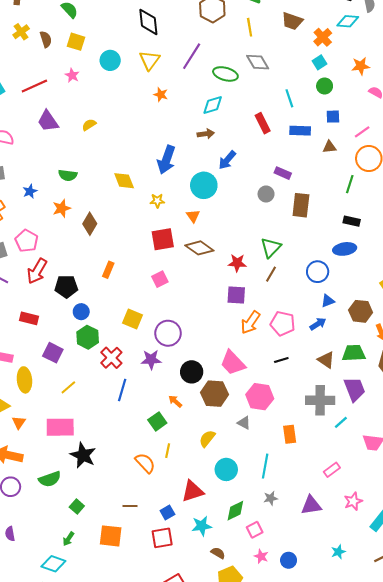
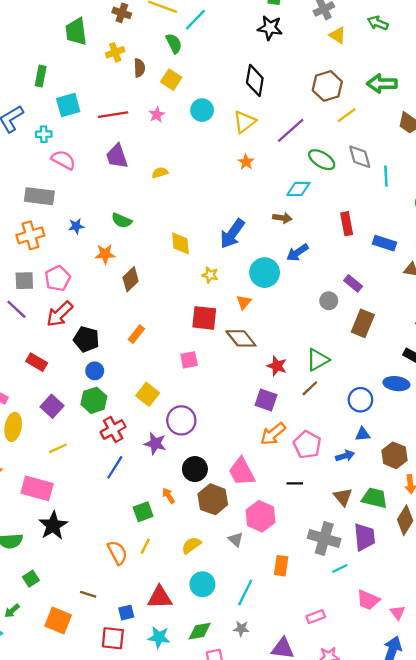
yellow line: (250, 27) -> (347, 115), moved, turned 48
cyan line: (289, 98) -> (386, 176), moved

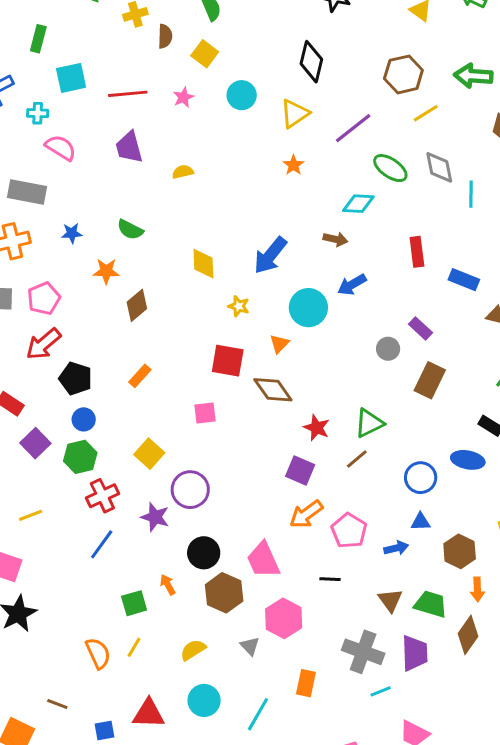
purple square: (52, 406) -> (35, 443), moved

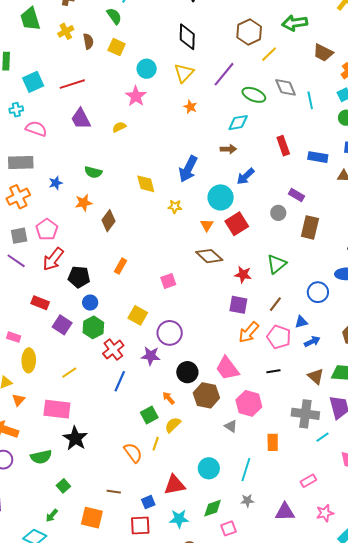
pink star: (183, 97) -> (136, 96), moved, size x1.5
red square: (228, 361) -> (237, 224), moved, turned -30
brown line: (357, 459) -> (275, 304), moved
blue triangle: (421, 522) -> (301, 322), moved
yellow semicircle: (193, 650) -> (173, 425), moved

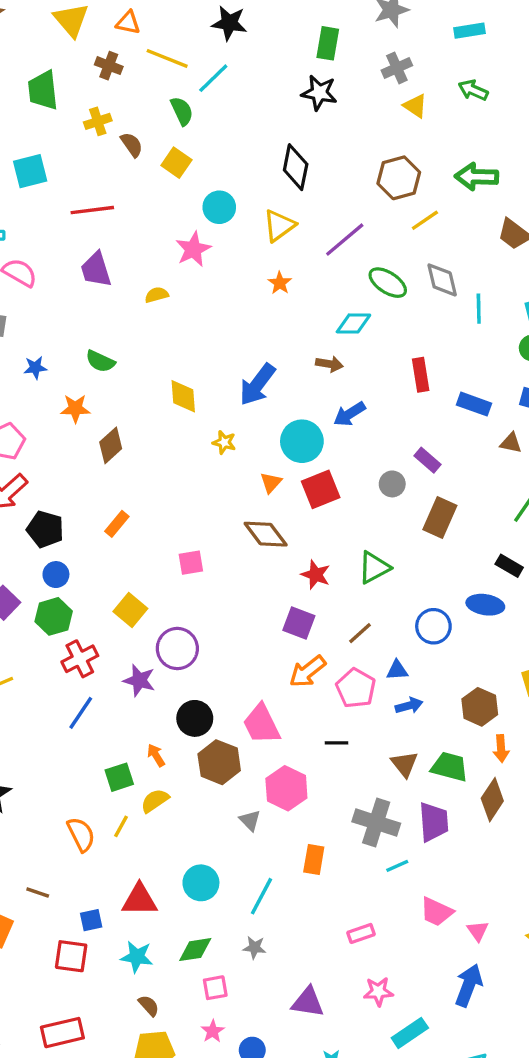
brown semicircle: (88, 41) -> (132, 145), turned -35
cyan square: (33, 82) -> (30, 171), moved
purple triangle: (285, 512) -> (308, 1002), moved

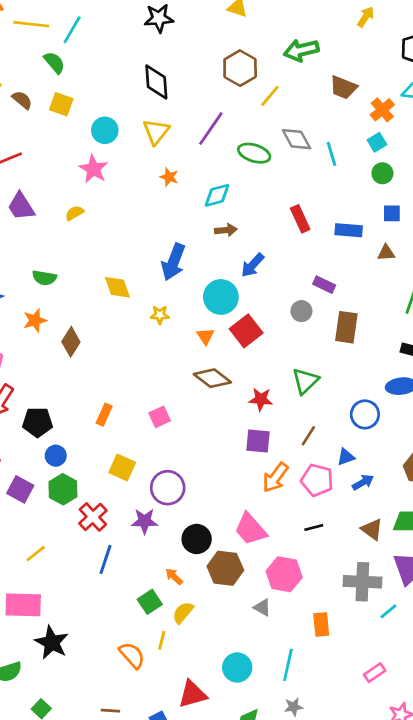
cyan diamond: (353, 323) -> (217, 195), moved
orange rectangle: (117, 524) -> (104, 415), moved

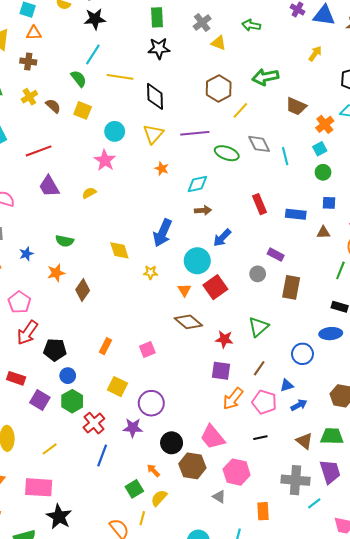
yellow line: (31, 24) -> (120, 77), moved
purple line: (211, 129) -> (195, 133), turned 48

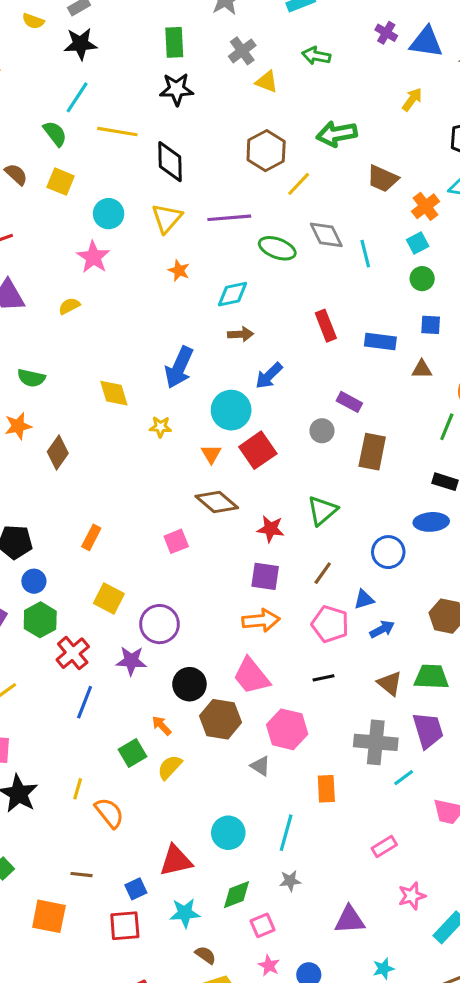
pink square: (147, 350) -> (176, 541), moved
orange arrow: (233, 399) -> (261, 620), moved, turned -135
yellow line: (142, 518) -> (78, 789), moved

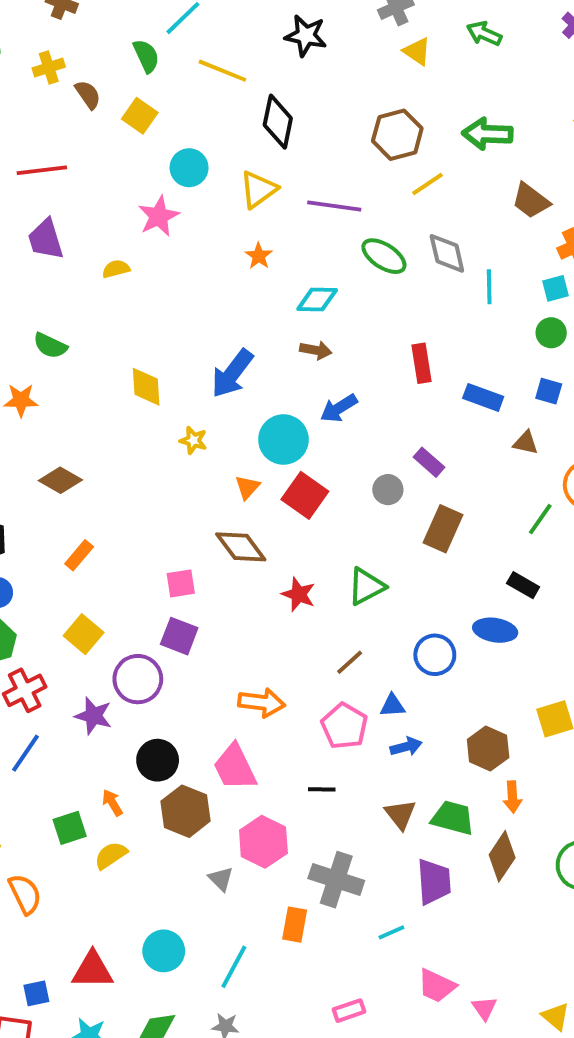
red square: (258, 450) -> (305, 495), turned -33
brown diamond: (58, 452) -> (60, 480), moved, turned 72
purple square: (265, 576) -> (179, 636), moved
gray cross: (376, 742) -> (336, 880), moved

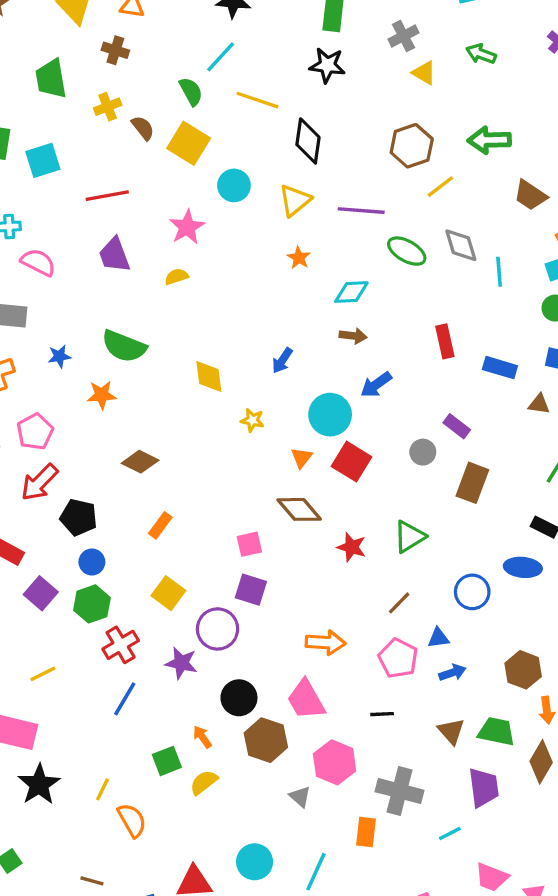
yellow square: (140, 116) -> (189, 143), size x1.4
pink star: (159, 216) -> (187, 227), moved
green semicircle: (50, 346) -> (124, 346), size x1.5
blue arrow: (232, 373) -> (282, 360), size x0.6

